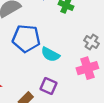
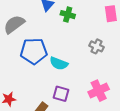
pink cross: (87, 68) -> (99, 91), moved

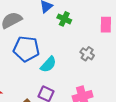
cyan semicircle: (59, 63) -> (48, 64), turned -78

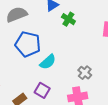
gray cross: (87, 54) -> (85, 73), moved

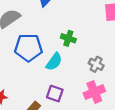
green cross: (68, 19) -> (68, 38), moved

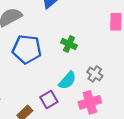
cyan semicircle: (54, 62) -> (67, 80), moved
purple square: (55, 94) -> (49, 100), turned 35

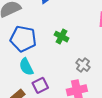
cyan semicircle: (67, 80) -> (26, 67), moved, turned 108

